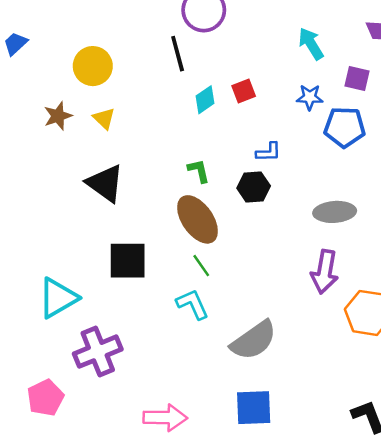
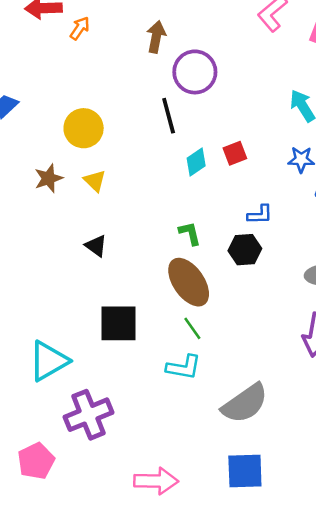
black triangle: (105, 183) -> (96, 246), size x0.6
cyan L-shape: (193, 304) -> (184, 367), turned 124

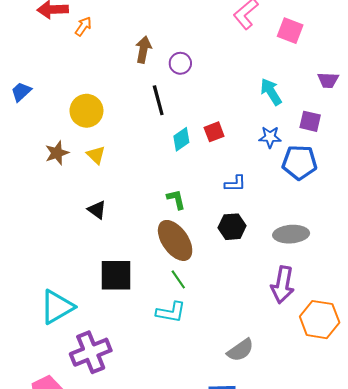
brown arrow: (156, 37) -> (143, 50), moved
purple circle: (195, 72) -> (180, 63), size x0.6
black hexagon: (245, 250) -> (232, 227), moved
gray semicircle: (245, 403) -> (240, 350), moved, size x0.7

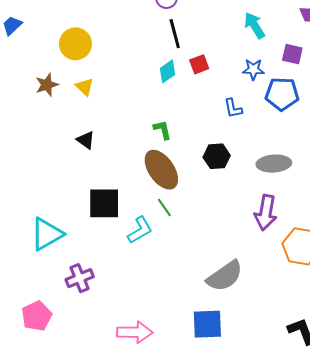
black line: (158, 100) -> (175, 34), moved
blue L-shape: (235, 184) -> (233, 108), moved, turned 80
cyan L-shape: (171, 312) -> (140, 230), moved, turned -40
gray semicircle: (240, 350) -> (225, 276), size x1.4
purple cross: (91, 352) -> (80, 278), size x0.7

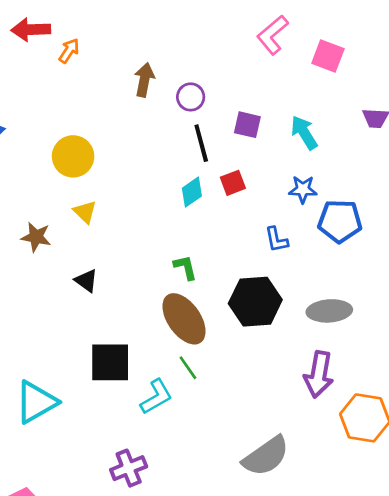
purple square: (292, 54) -> (247, 125), moved
brown star: (47, 85) -> (36, 237), moved, turned 30
black hexagon: (217, 156) -> (255, 302), size x1.5
purple cross: (80, 278) -> (129, 468), moved

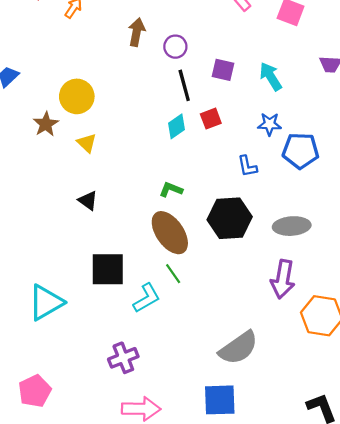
brown star: (36, 237) -> (46, 124), moved, turned 30
green L-shape: (185, 267) -> (171, 189), turned -55

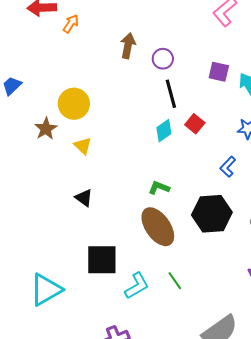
purple square: (223, 70) -> (219, 72), moved
red square: (211, 119) -> (195, 124), turned -30
blue L-shape: (247, 166) -> (228, 167), turned 55
green line: (173, 274) -> (175, 281), moved

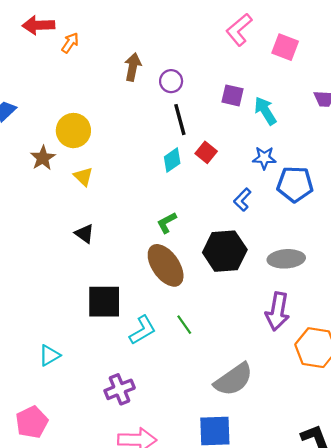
green L-shape: (159, 188) -> (167, 223), turned -50
cyan triangle: (46, 290) -> (49, 355), moved, size x0.6

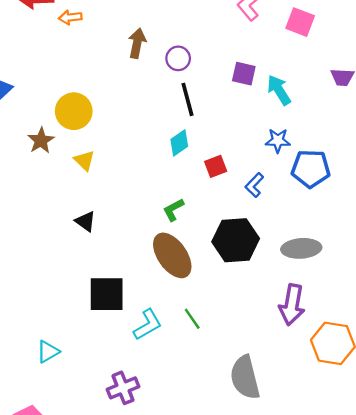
orange arrow: (70, 43) -> (70, 17), turned -130
red square: (206, 152) -> (216, 166), moved, turned 30
gray semicircle: (234, 379) -> (245, 377), turned 111

